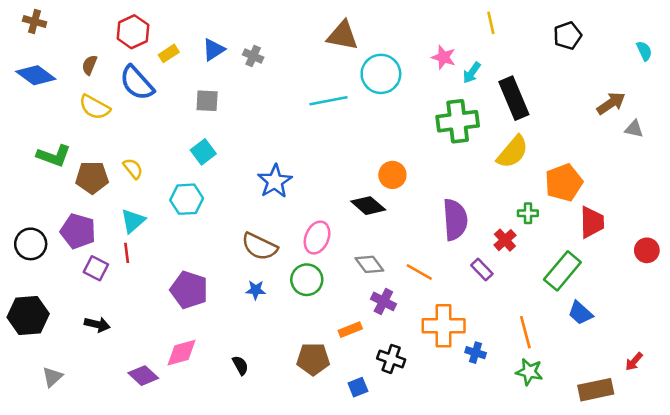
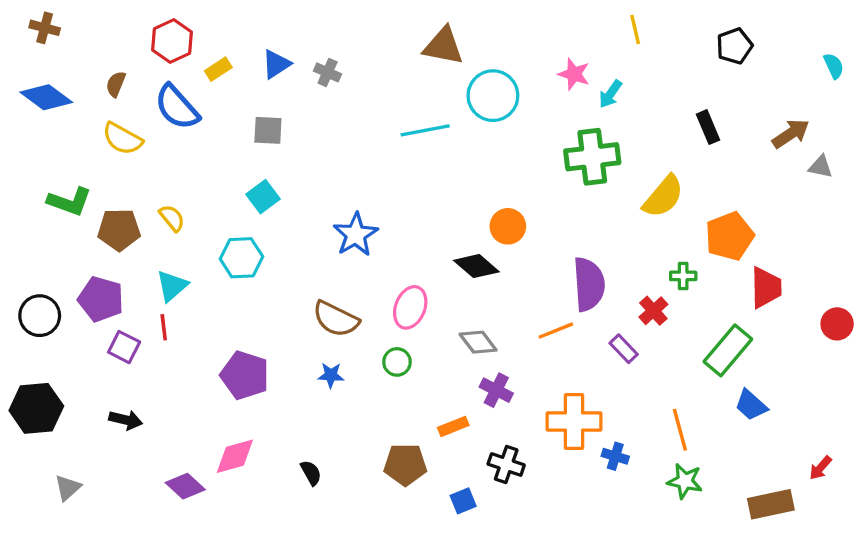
black rectangle: (514, 98) -> (708, 127), moved, size x0.6
orange line: (419, 272) -> (556, 331), moved, turned -52
green circle: (307, 280) -> (397, 362), size x0.7

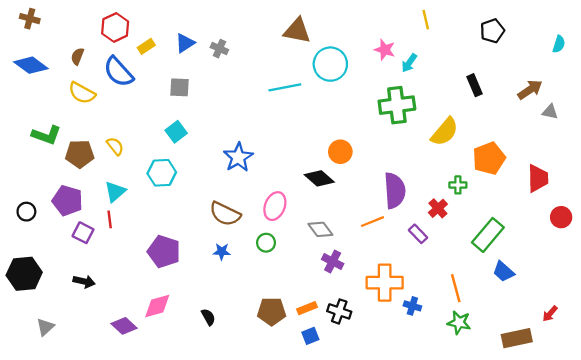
cyan semicircle: (834, 66) -> (559, 44), turned 42
red trapezoid: (766, 288) -> (538, 178), moved
black circle: (40, 316) -> (26, 212), size x0.7
orange rectangle: (453, 426) -> (307, 308), moved

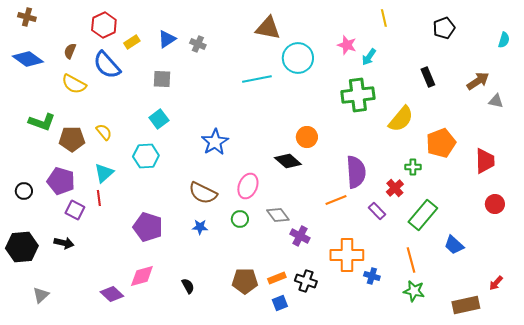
red circle: (561, 217) -> (495, 204), moved
gray diamond: (320, 229) -> (278, 215), moved
green rectangle: (488, 235) -> (423, 215), moved
black arrow: (84, 282) -> (64, 243), moved

